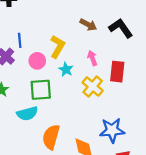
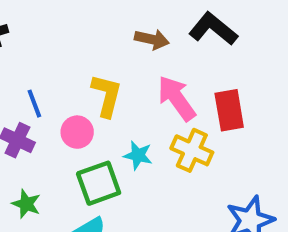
pink arrow: (92, 58) -> (177, 98), size x1.6
cyan star: (66, 69) -> (138, 155), moved

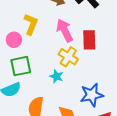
cyan star: (138, 155) -> (57, 76), moved

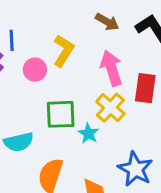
green square: (21, 66) -> (61, 114), moved
blue star: (92, 95) -> (135, 169), turned 30

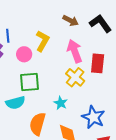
green square: (61, 114) -> (29, 82), moved
cyan star: (88, 134) -> (61, 103), moved

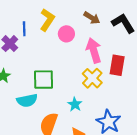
yellow L-shape: (42, 41) -> (47, 20), moved
pink circle: (24, 54) -> (66, 34), moved

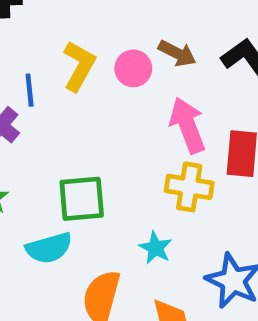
pink circle: (66, 34) -> (133, 68), moved
yellow cross: (92, 78) -> (189, 187), turned -30

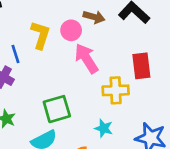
pink arrow: (187, 125) -> (86, 58), moved

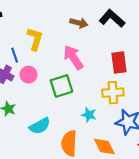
pink circle: (71, 30) -> (28, 75), moved
yellow cross: (116, 90) -> (113, 93), moved
green square: (57, 109) -> (61, 86), moved

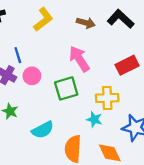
yellow L-shape: (35, 39) -> (43, 19), moved, turned 35
red rectangle: (119, 63) -> (127, 65), turned 70
yellow cross: (113, 93) -> (107, 98), moved

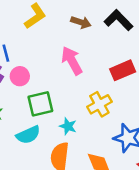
green square: (66, 88) -> (40, 104), moved
yellow cross: (107, 98) -> (99, 104), turned -30
cyan star: (94, 119) -> (68, 126), moved

